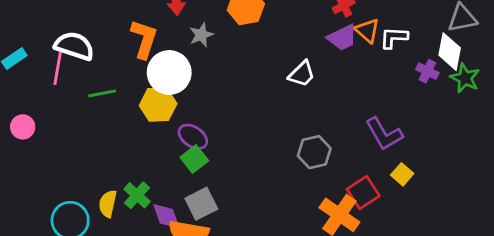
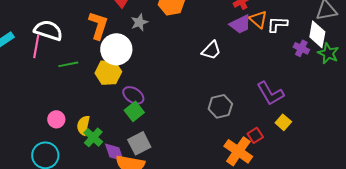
pink circle: (23, 127) -> (56, 119), moved
red square: (363, 193) -> (255, 135), size x0.7
yellow semicircle: (108, 204) -> (83, 125), moved

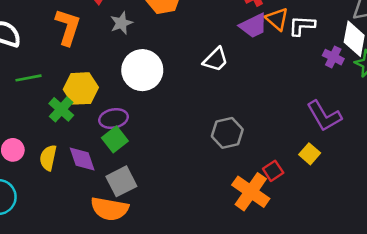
white circle: (116, 49) -> (142, 70), moved
purple L-shape: (270, 93) -> (324, 116), moved
purple ellipse: (133, 95) -> (114, 119), turned -45
green cross: (93, 137) -> (61, 109), moved
purple diamond: (114, 152) -> (82, 159), moved

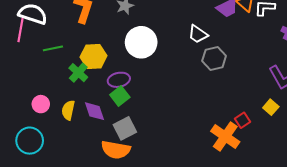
white trapezoid: (216, 60) -> (198, 34), turned 80
gray hexagon: (227, 133) -> (214, 58), moved

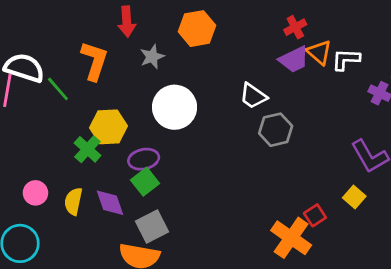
green line: (53, 48) -> (58, 89), moved, turned 60

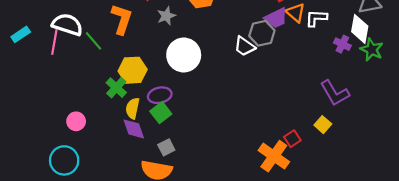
gray hexagon: (276, 130) -> (262, 33), moved
yellow semicircle: (73, 201) -> (133, 108), moved
gray square: (152, 227) -> (166, 147), size x0.7

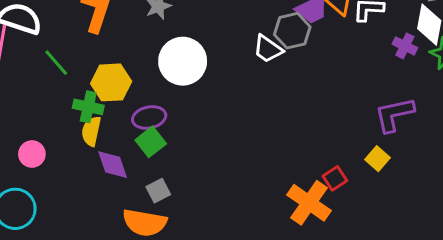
green line: (93, 41) -> (56, 63), moved
green cross: (116, 88) -> (88, 107), turned -30
purple L-shape: (335, 93) -> (394, 114), turned 108
yellow semicircle: (133, 108) -> (91, 131), moved

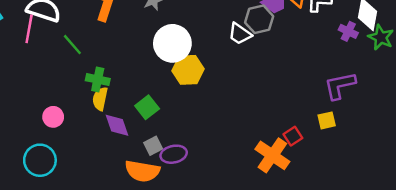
yellow hexagon: (111, 82) -> (188, 70), moved
purple ellipse: (149, 117) -> (174, 154), moved
yellow square: (377, 159) -> (327, 120), turned 36

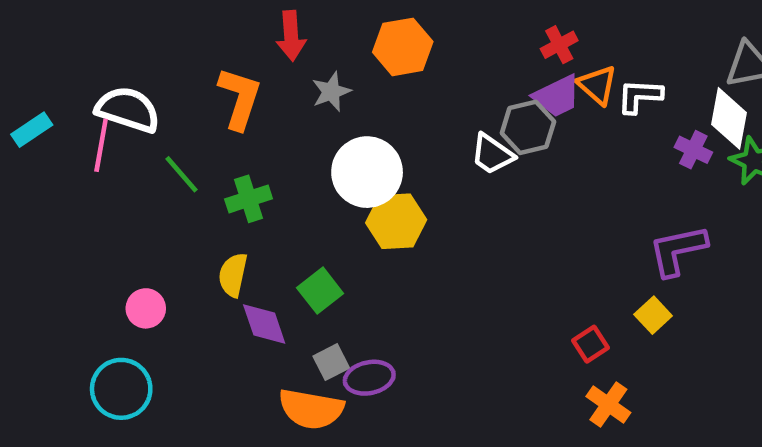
green cross: (98, 80) -> (249, 199), moved, turned -30
yellow square: (327, 120) -> (653, 315), turned -30
orange cross: (272, 155) -> (608, 404), moved, size x0.7

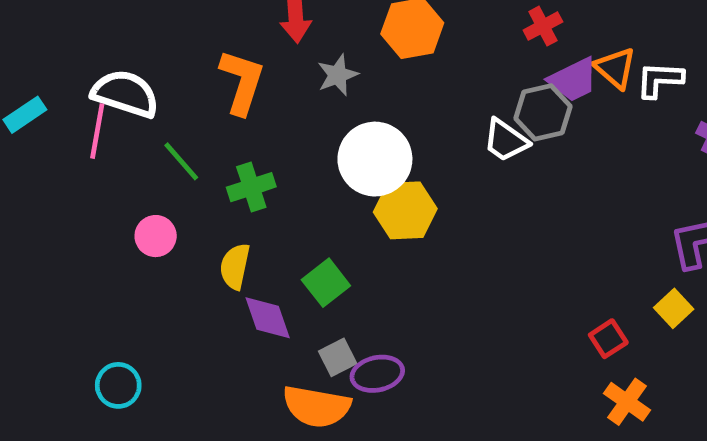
red cross: (559, 45) -> (543, 26), moved
pink circle: (146, 308) -> (156, 236), moved
cyan circle: (121, 389) -> (118, 385), size x0.7

